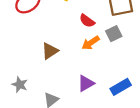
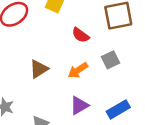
gray square: (114, 34) -> (110, 60), moved
orange arrow: (91, 43) -> (78, 70), moved

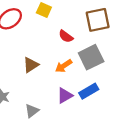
gray square: (110, 60) -> (91, 57), size x1.6
blue rectangle: (118, 109) -> (89, 91), moved

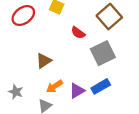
brown square: (98, 20) -> (109, 17), turned -30
orange arrow: (64, 66) -> (54, 86), moved

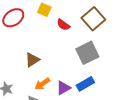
red semicircle: (78, 33) -> (63, 25), moved

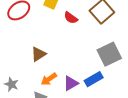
gray square: (87, 53) -> (109, 54), moved

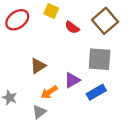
gray square: (109, 54) -> (100, 59), moved, turned 30
purple triangle: (71, 83) -> (72, 80), moved

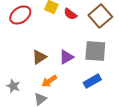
red semicircle: (72, 27) -> (70, 14), moved
purple triangle: (72, 80) -> (66, 57), moved

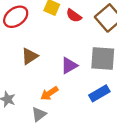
brown triangle: (39, 57) -> (30, 56), moved

